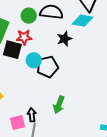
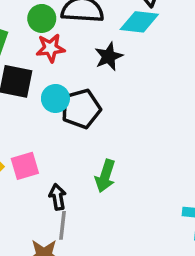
red star: (24, 37) -> (50, 48), moved
pink square: (18, 122) -> (25, 166), moved

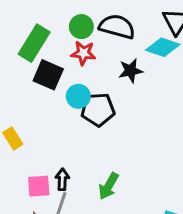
pink square: (25, 166) -> (39, 186), moved
green arrow: (105, 176) -> (109, 186), moved

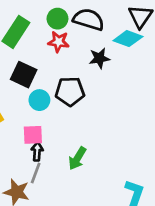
black square: (48, 75) -> (24, 75), moved
cyan circle: (78, 96) -> (39, 100), moved
pink square: (39, 186) -> (33, 135), moved

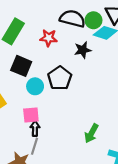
green circle: (57, 19) -> (93, 20), moved
black pentagon: (70, 91) -> (60, 78), turned -30
green arrow: (77, 158) -> (91, 133), moved

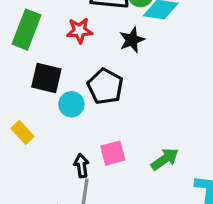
pink square: (31, 115) -> (113, 153), moved
green arrow: (91, 133) -> (165, 159), turned -144

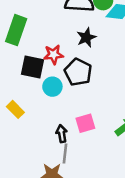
red star: (79, 31) -> (53, 55), moved
black star: (132, 40) -> (86, 37), moved

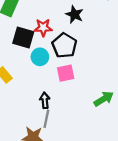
black star: (86, 37) -> (74, 14), turned -30
pink square: (85, 123) -> (66, 73), moved

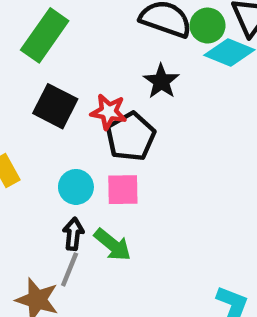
red star: (43, 28) -> (109, 112), moved
cyan circle: (40, 57) -> (76, 187), moved
green arrow: (104, 99) -> (113, 245), moved, turned 60

